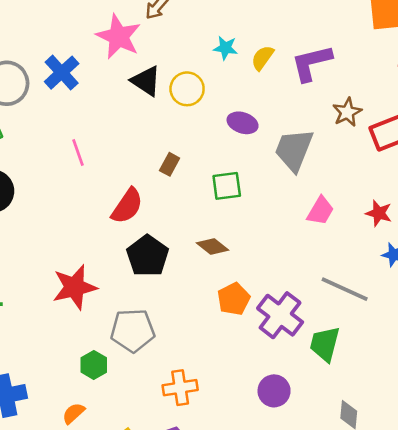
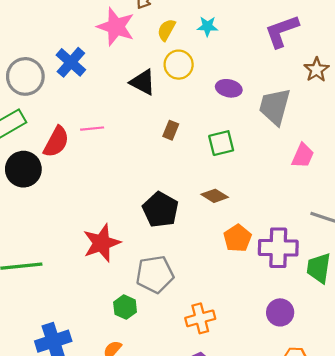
yellow semicircle: (262, 58) -> (166, 30), moved
black triangle: (146, 81) -> (143, 82), moved
pink line: (78, 152) -> (92, 129), turned -70
red semicircle: (127, 206) -> (56, 142), moved
purple cross: (280, 315) -> (278, 248), turned -30

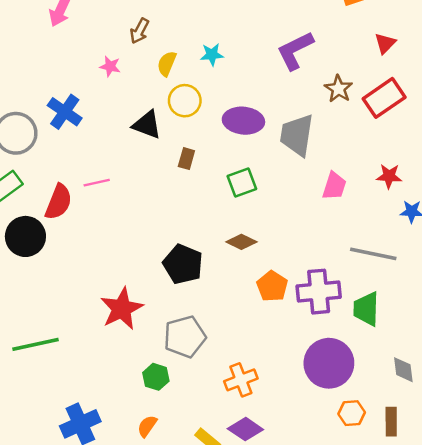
pink star: (116, 27) -> (110, 66), size x0.5
purple ellipse: (229, 88) -> (243, 121), size x1.4
brown rectangle: (171, 130) -> (186, 159), moved
purple circle: (280, 312) -> (329, 363), size x1.6

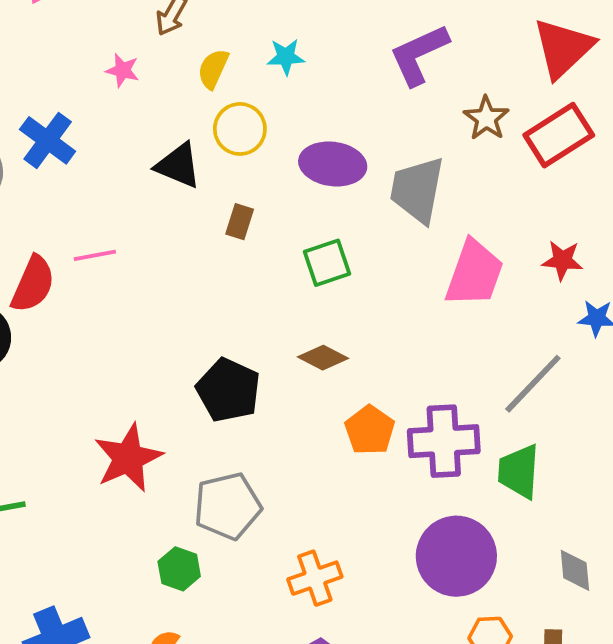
red triangle: (385, 43) -> (563, 48), size x1.8
pink trapezoid: (334, 186) -> (474, 273), size x1.5
gray line: (373, 254) -> (533, 384), turned -60

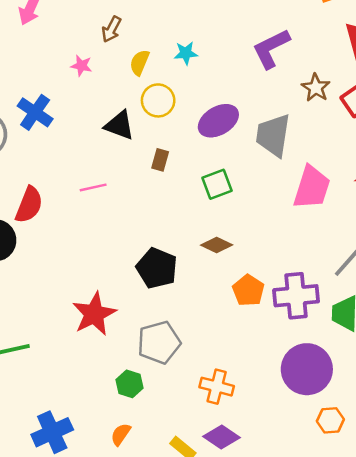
purple ellipse: (333, 164) -> (218, 121), turned -36
pink line: (95, 255) -> (93, 187), moved
orange cross: (315, 578) -> (217, 387), turned 36

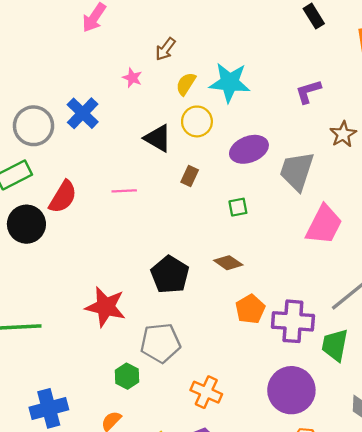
purple L-shape: (271, 49) -> (308, 92), size x0.7
cyan star: (186, 53) -> (230, 82), size x1.8
green square: (217, 184) -> (238, 207), size x0.7
red star: (94, 314) -> (106, 307), turned 30

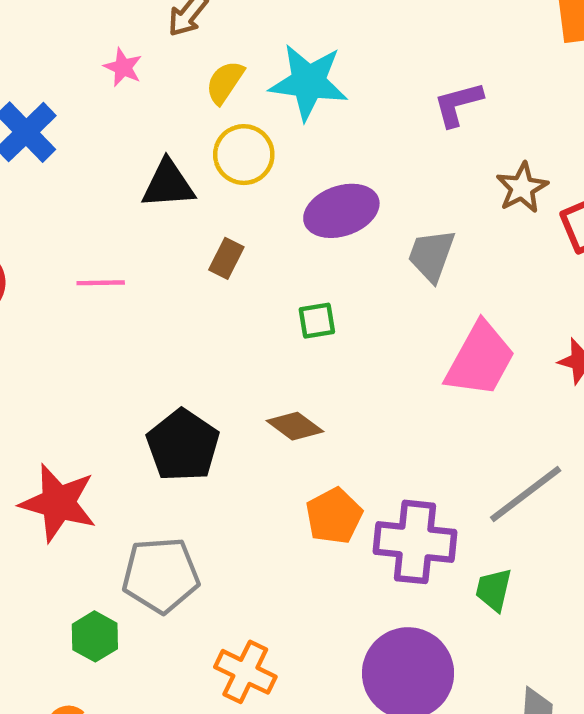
black triangle: (158, 138) -> (168, 184), turned -36
gray trapezoid: (297, 171) -> (431, 255), size x0.7
green trapezoid: (335, 345) -> (494, 590), size x0.7

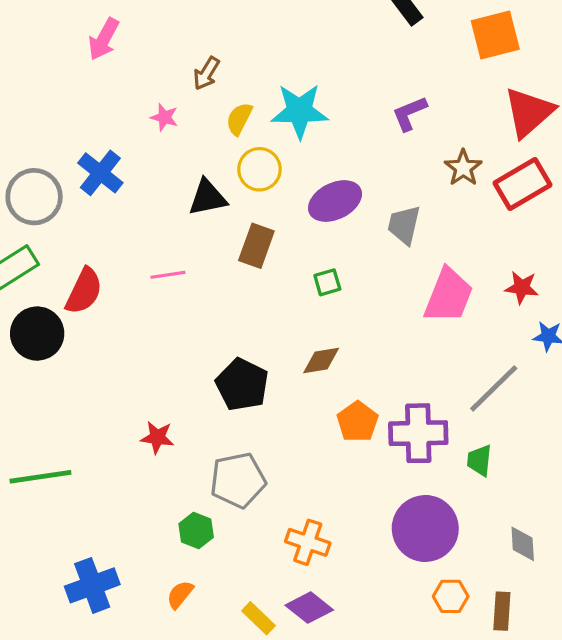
brown rectangle: (226, 258) -> (256, 246), size x1.5
brown diamond: (295, 426) -> (321, 361), turned -39
red star: (58, 503) -> (157, 437), size x0.6

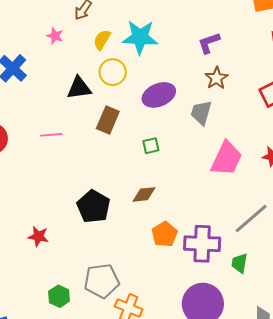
brown star: (463, 168) -> (217, 78), moved
gray pentagon: (238, 480) -> (102, 281), moved

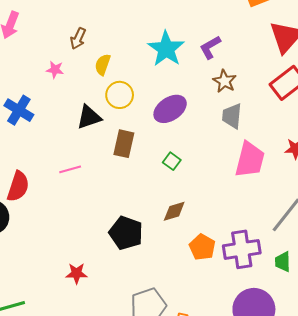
cyan star: (140, 37) -> (166, 49), moved, turned -30
gray trapezoid: (201, 113) -> (232, 116), moved
green square: (151, 146) -> (172, 161), turned -30

